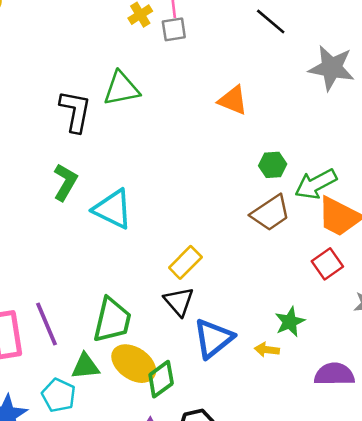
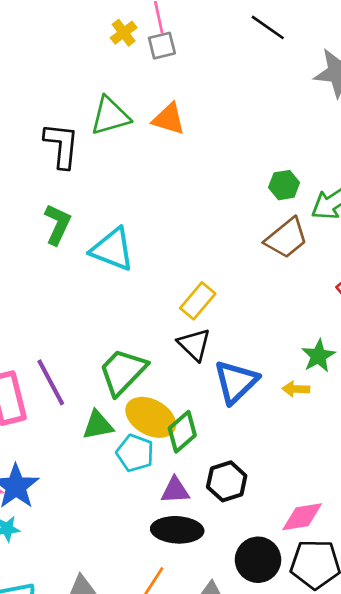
orange triangle: (233, 100) -> (169, 119), moved
green trapezoid: (112, 320) -> (123, 372), turned -144
cyan pentagon: (59, 395) -> (135, 453), moved

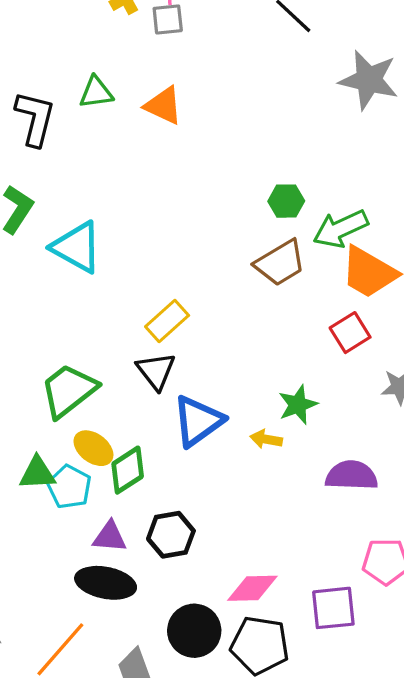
green triangle: (110, 116) -> (96, 92), size x0.7
yellow ellipse: (151, 417) -> (93, 448), size x0.7
green triangle: (98, 425) -> (37, 473), moved

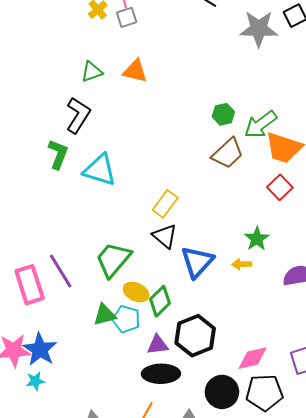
black L-shape: (35, 118) -> (78, 115), moved, turned 30
black hexagon: (171, 535) -> (195, 336), size x1.4

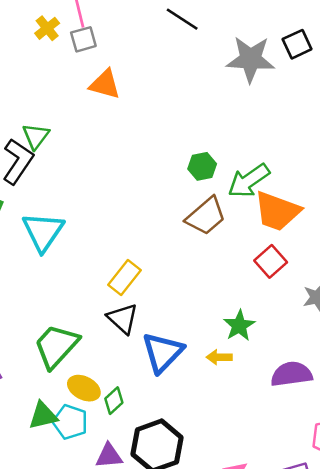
orange triangle: (135, 71) -> (105, 84), moved
green triangle: (92, 72) -> (36, 136), moved, turned -35
cyan triangle: (100, 170) -> (43, 232), turned 45
green diamond: (160, 301) -> (114, 401), size x0.7

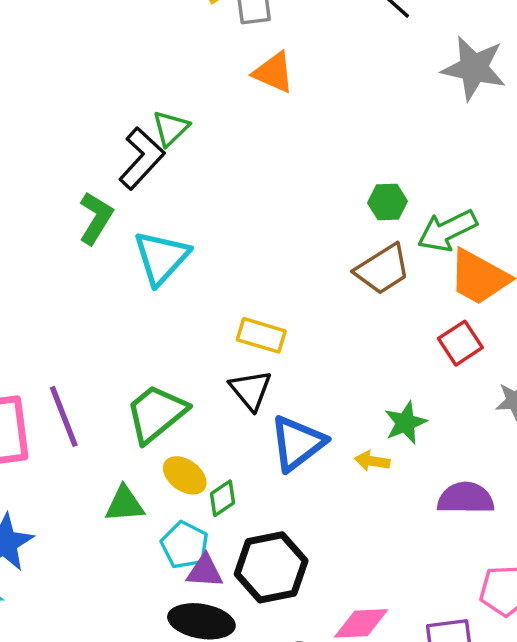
yellow rectangle: (124, 278) -> (261, 335), turned 60
cyan pentagon: (70, 422) -> (185, 545), moved

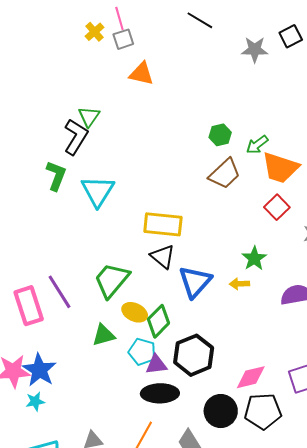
gray star: (474, 68) -> (255, 50), size x0.7
green arrow: (447, 231) -> (257, 145), size x0.7
yellow rectangle: (261, 335) -> (163, 224), size x1.4
green diamond: (222, 498) -> (158, 321), size x1.5

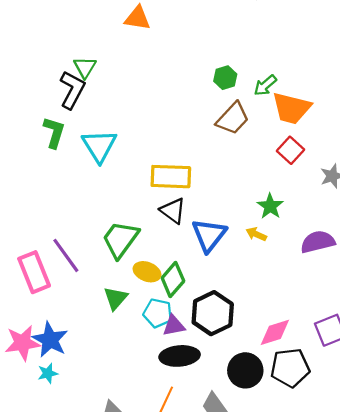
yellow arrow: (239, 284) -> (256, 234), turned 30
green triangle: (104, 335) -> (116, 298), turned -30

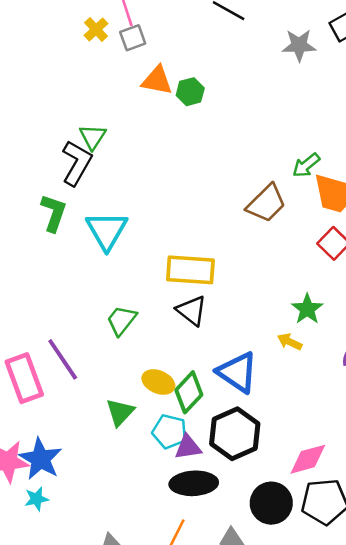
green hexagon: (225, 78) -> (190, 92), moved
blue triangle: (209, 235) -> (237, 372), moved, turned -36
green trapezoid: (120, 239) -> (122, 320), moved, size x0.7

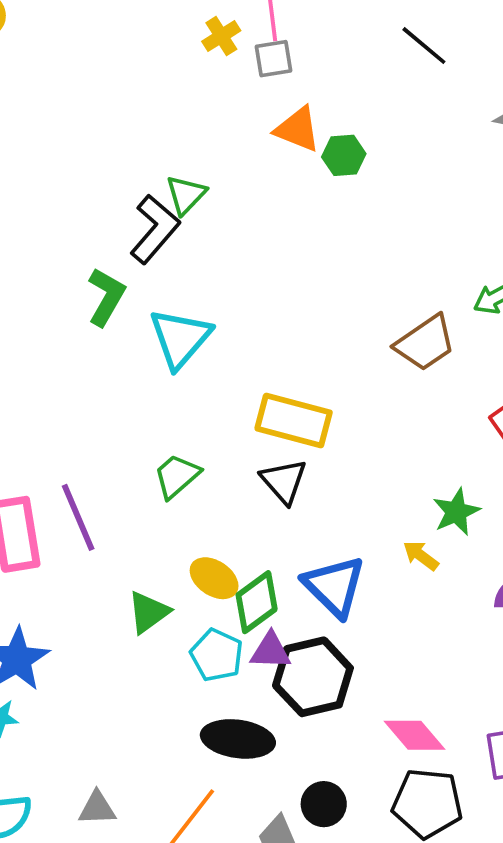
purple triangle: (188, 447) -> (271, 651), moved
pink diamond: (308, 459) -> (415, 735), turned 54
black circle: (271, 503) -> (324, 804), moved, size x0.7

